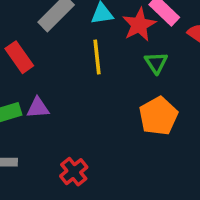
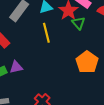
green triangle: (156, 63) -> (78, 23), moved

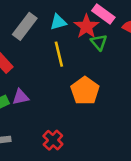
orange pentagon: (87, 62) -> (85, 91), moved

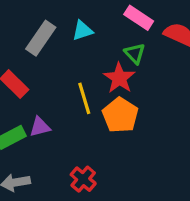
red star: (86, 26) -> (119, 78), moved
yellow line: (59, 54) -> (84, 98), moved

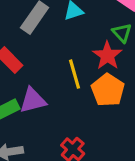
purple triangle: (40, 127) -> (33, 100), size x1.4

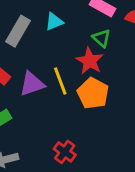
purple triangle: (33, 100) -> (32, 84), moved

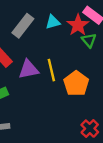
red star: (90, 61) -> (78, 25), moved
red cross: (65, 152) -> (90, 129), moved

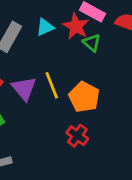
purple triangle: (28, 69) -> (24, 88), turned -50
red cross: (90, 129) -> (77, 136), moved

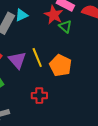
cyan triangle: (45, 27) -> (21, 15), moved
red cross: (77, 136) -> (39, 96), moved, turned -35

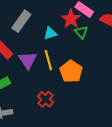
cyan triangle: (21, 15) -> (50, 33), moved
red cross: (39, 96) -> (45, 99), turned 35

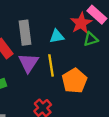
gray rectangle: (21, 21) -> (25, 33), moved, turned -50
green triangle: (81, 32) -> (91, 39), turned 48

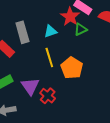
purple triangle: (28, 63) -> (30, 86), moved

